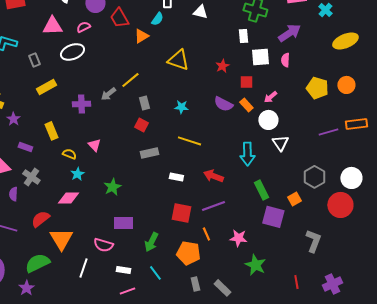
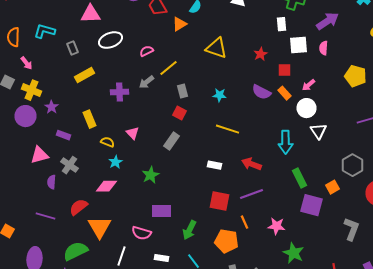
pink semicircle: (83, 27) -> (146, 51), moved
gray rectangle: (149, 153) -> (172, 141), moved, turned -42

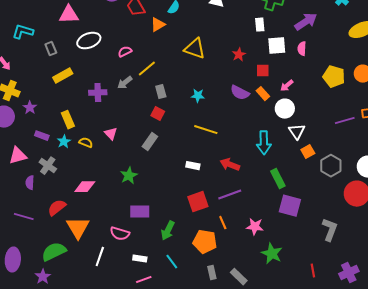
cyan star: (116, 162) -> (64, 142), moved
orange square: (332, 187) -> (308, 152), moved
red square: (220, 201) -> (198, 202), turned -30

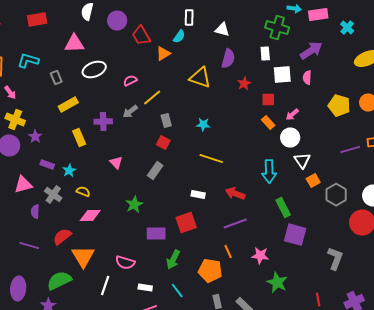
purple semicircle: (240, 93) -> (228, 58), moved, turned -102
yellow rectangle: (68, 120) -> (79, 138), moved
yellow semicircle: (86, 143) -> (83, 192), moved
red square: (198, 202) -> (186, 222), moved
purple rectangle: (140, 212) -> (156, 234), moved

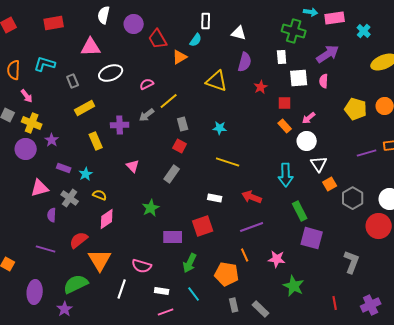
pink diamond: (90, 216) -> (107, 219), turned -35

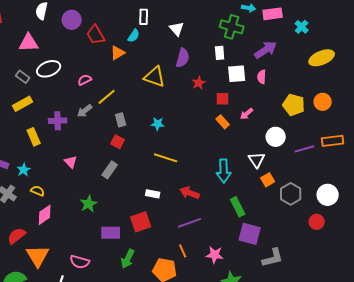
white triangle: (239, 33) -> (177, 29), turned 35
gray rectangle: (73, 81) -> (23, 77), moved, turned -32
white circle: (307, 141) -> (276, 137), moved
red circle: (379, 226) -> (317, 222), size x0.6
gray L-shape: (352, 262) -> (273, 258), moved, turned 55

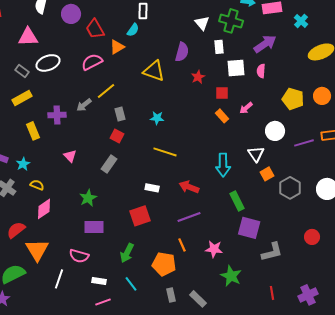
white triangle: (177, 29) -> (202, 23), moved
pink semicircle: (85, 80) -> (92, 62), moved, size x1.5
red circle: (317, 222) -> (312, 237), moved
purple rectangle: (111, 233) -> (94, 227), moved

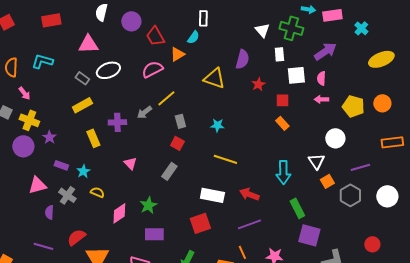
pink arrow: (246, 108) -> (321, 99), moved, turned 40
purple line: (304, 143) -> (360, 167), moved
white rectangle: (152, 188) -> (212, 195), size x1.6
pink diamond: (44, 209) -> (119, 213), moved

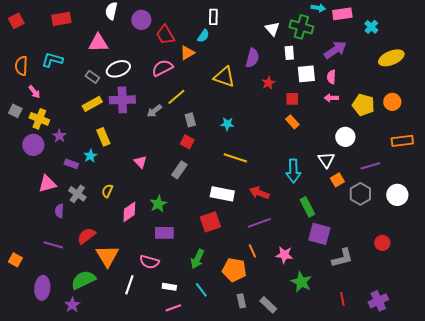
purple cross: (117, 122) -> (122, 100), moved, size x1.4
cyan star: (83, 171) -> (90, 156), moved
yellow semicircle: (97, 192) -> (107, 191), turned -88

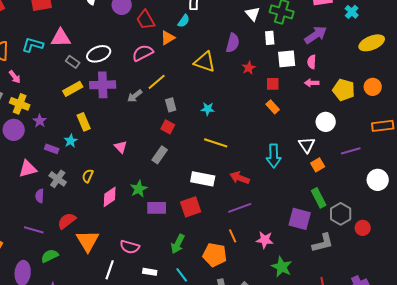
pink triangle: (98, 43) -> (61, 38), moved
gray hexagon: (360, 194) -> (341, 214), moved
green rectangle: (307, 207) -> (319, 198), moved
purple rectangle: (164, 233) -> (157, 208), moved
green semicircle: (83, 280) -> (50, 256), moved, size x0.7

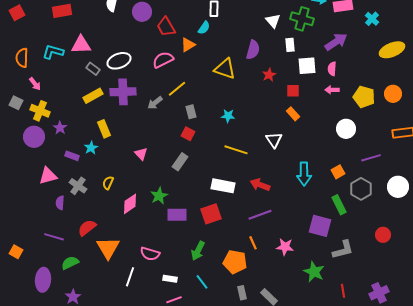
white triangle: (307, 145) -> (274, 140), moved
cyan arrow: (274, 156) -> (304, 174), moved
gray hexagon: (341, 214) -> (361, 189), moved
green star: (282, 267) -> (314, 272), moved

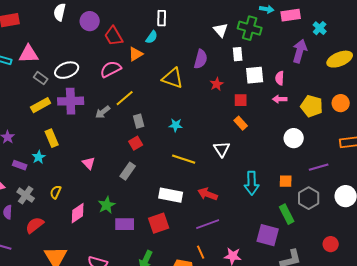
purple arrow: (336, 42) -> (300, 51), moved, turned -40
red square: (188, 134) -> (136, 143), turned 32
orange square: (338, 172) -> (286, 181), turned 32
red semicircle: (87, 228) -> (35, 225), moved

